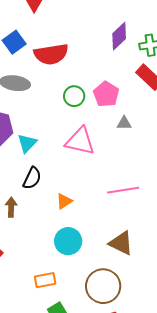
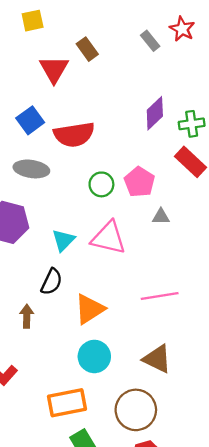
cyan triangle: (27, 143) -> (63, 240), moved
orange triangle: (64, 201) -> (90, 309), size x1.6
orange rectangle: (45, 280) -> (67, 403), size x1.5

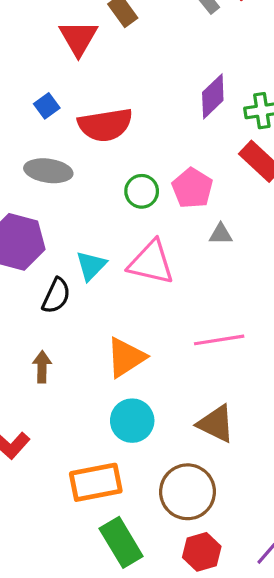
blue square: (30, 120) -> (47, 106), size x0.7
black semicircle: (52, 282) -> (56, 296), moved

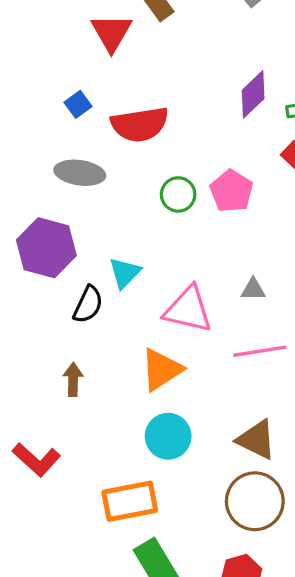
gray triangle: (221, 234) -> (253, 289), moved
pink triangle: (151, 262) -> (188, 309), moved
brown circle: (188, 492) -> (255, 501), moved

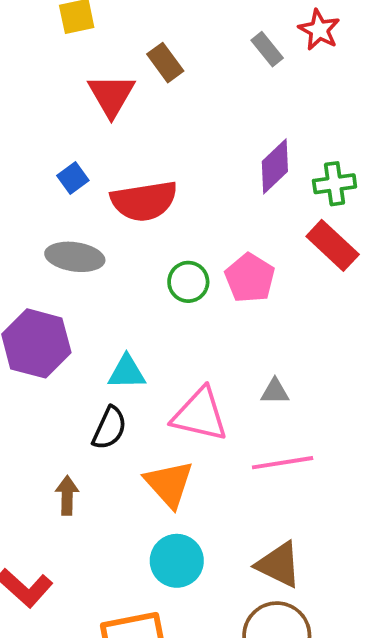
cyan triangle: (125, 273) -> (127, 372), turned 45
black semicircle: (88, 304) -> (109, 428), moved
orange triangle: (161, 370) -> (169, 484), turned -39

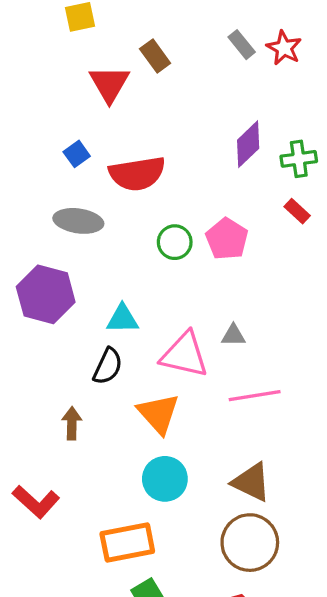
red star: (319, 30) -> (284, 48), moved
red rectangle: (333, 245) -> (297, 211), size x0.6
gray triangle: (275, 392) -> (233, 335), moved

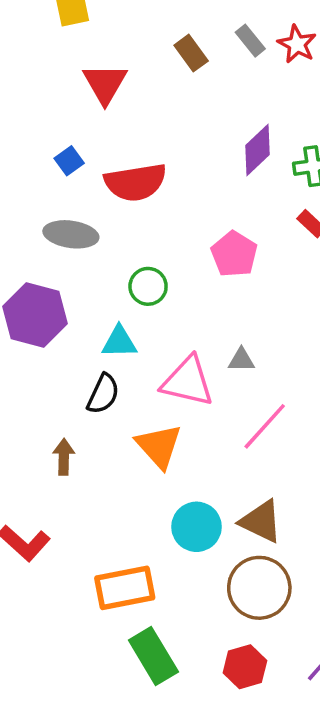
brown rectangle: (155, 56) -> (191, 53), moved
green circle: (175, 242) -> (148, 286), moved
pink line: (255, 396) -> (265, 426), turned -39
cyan circle: (165, 479) -> (196, 527), moved

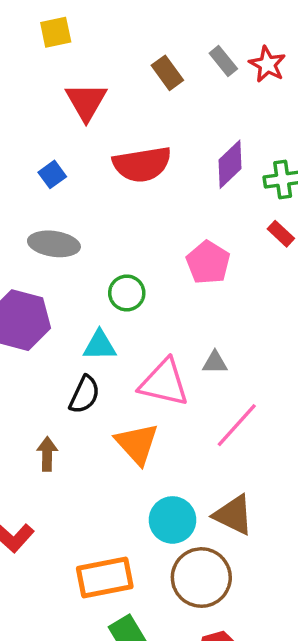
red semicircle: (135, 182) -> (142, 164), moved
brown circle: (259, 588) -> (201, 578), moved

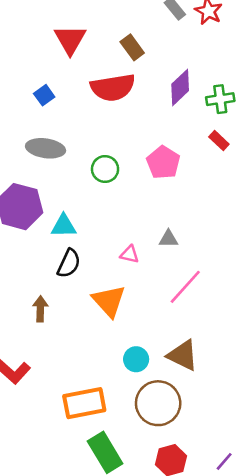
brown rectangle: (167, 73) -> (132, 47), moved
green circle: (127, 293) -> (105, 169), moved
cyan triangle: (100, 345) -> (64, 226), moved
pink triangle: (164, 383) -> (130, 254), size x0.5
cyan circle: (172, 520) -> (136, 359), size x0.7

